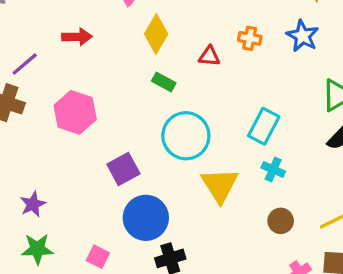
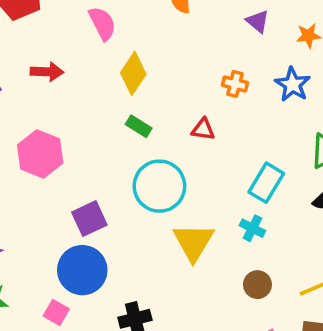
red triangle: (209, 56) -> (203, 129), moved
cyan rectangle: (264, 126) -> (266, 183), moved
blue circle: (146, 218) -> (82, 270), moved

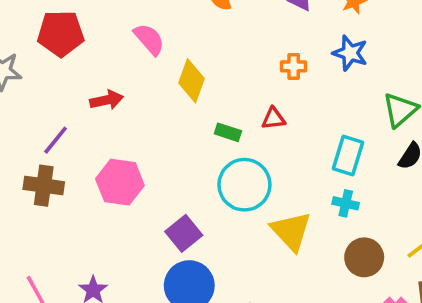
green rectangle: (139, 126) -> (228, 132), moved
brown circle: (257, 285) -> (364, 257), size x1.4

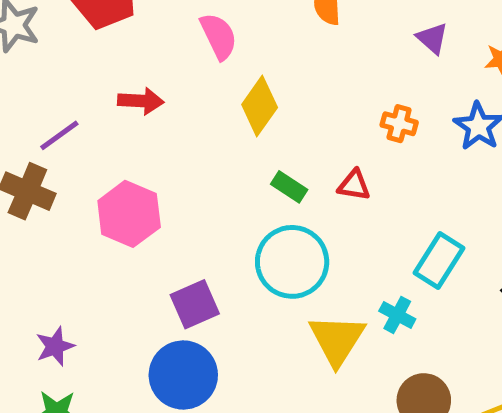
cyan cross: (346, 203) -> (397, 315), moved

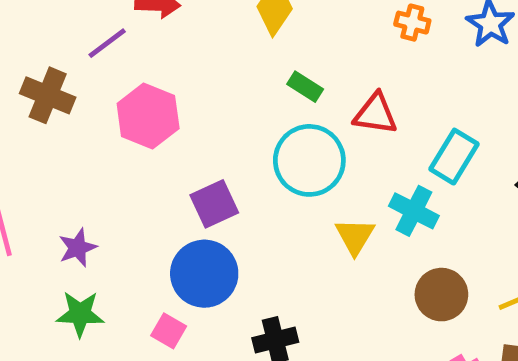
purple line: (59, 135) -> (107, 43), moved
red triangle: (354, 185) -> (376, 114), moved, size x1.4
cyan cross: (397, 315) -> (414, 211), size x1.4
yellow triangle: (337, 340) -> (355, 236), size x0.7

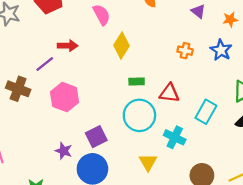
green rectangle: (305, 87) -> (137, 81), turned -32
cyan cross: (414, 211) -> (175, 137), moved
yellow triangle: (355, 236) -> (148, 162), moved
purple star: (78, 248) -> (64, 151), moved, turned -30

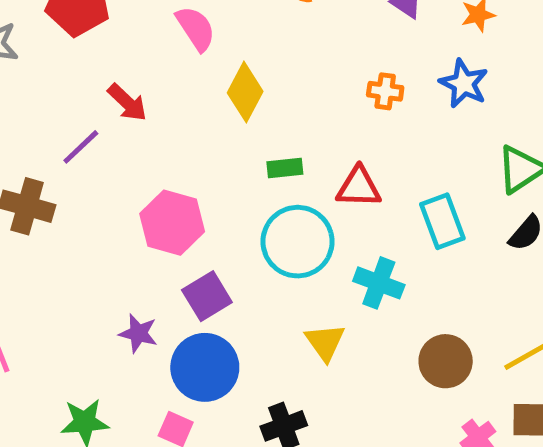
red arrow: (68, 46) -> (127, 102), turned 48
pink hexagon: (65, 97) -> (172, 223), moved
cyan rectangle: (206, 112) -> (442, 221), turned -45

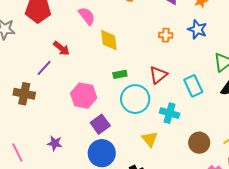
yellow diamond: (245, 92) -> (109, 40), turned -30
green rectangle: (285, 168) -> (120, 74), moved
red triangle: (359, 187) -> (158, 75), turned -36
purple star: (138, 333) -> (55, 143), moved

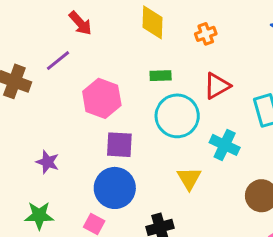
orange cross: (166, 35) -> (206, 34), moved, turned -32
purple line: (44, 68) -> (58, 61), moved
purple square: (100, 124) -> (119, 145), turned 30

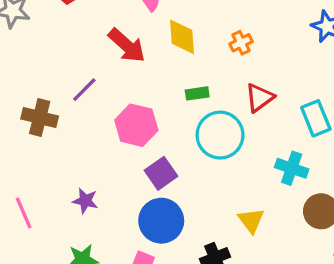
red arrow: (80, 23) -> (127, 46), moved, size x1.4
purple square: (119, 145) -> (161, 173), turned -32
cyan cross: (225, 145) -> (292, 168), moved
yellow triangle: (189, 178) -> (251, 221), moved

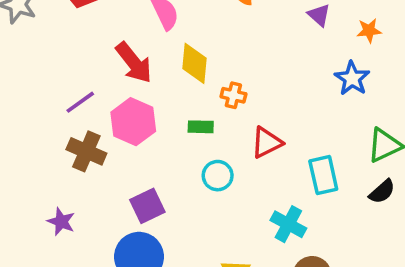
orange cross: (241, 43) -> (233, 95), moved, turned 30
brown cross: (40, 117) -> (86, 151), moved
pink hexagon: (136, 125) -> (133, 122), moved
cyan circle: (220, 135) -> (218, 176), size x0.6

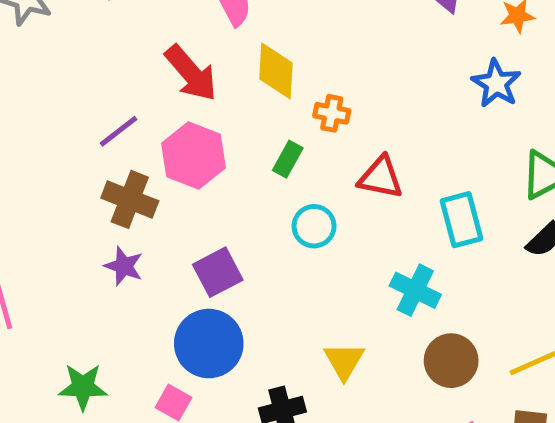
green rectangle: (201, 127) -> (288, 159), turned -60
red triangle: (267, 143) -> (381, 178), turned 40
purple star: (61, 222) -> (124, 266), moved

